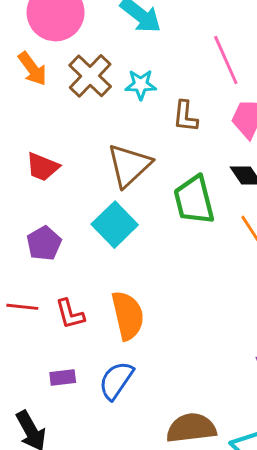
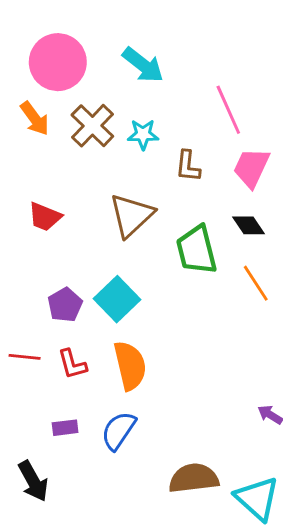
cyan square: (115, 225) -> (117, 299), moved
purple pentagon: (44, 243) -> (65, 305), moved

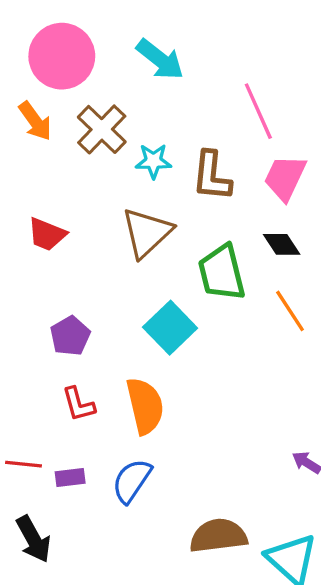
cyan star: (143, 134) -> (153, 161), moved
brown L-shape: (188, 166) -> (212, 176), size x1.4
cyan square: (117, 299) -> (170, 328), moved
red line: (25, 357) -> (23, 464), moved

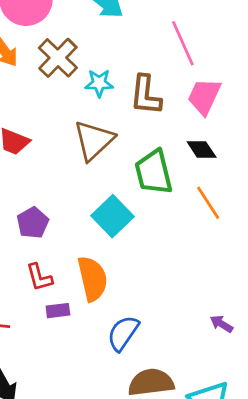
purple rectangle: (70, 477) -> (58, 311), moved
blue semicircle: (132, 481) -> (123, 333), moved

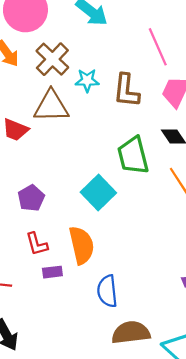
brown triangle: (94, 140) -> (51, 106), moved, turned 42
blue semicircle: (123, 333) -> (107, 291), turned -40

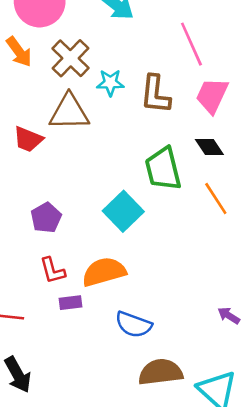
orange semicircle: (82, 245) -> (104, 272), turned -93
blue semicircle: (107, 291) -> (134, 325), turned -64

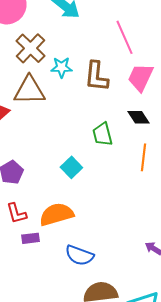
green trapezoid: (163, 169) -> (102, 134), size x0.7
orange line: (216, 198) -> (143, 157), turned 40
cyan square: (123, 211) -> (71, 167), size x0.7

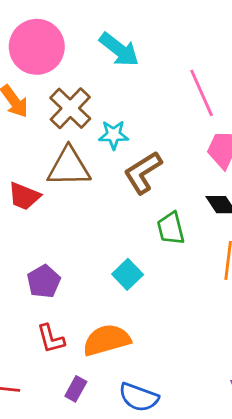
brown L-shape: (96, 76) -> (143, 172), moved, turned 52
purple rectangle: (30, 238) -> (76, 389), moved, turned -54

